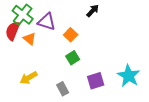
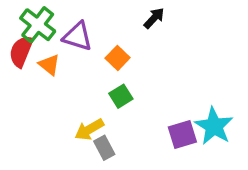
yellow arrow: (29, 78) -> (89, 129), moved
purple square: (96, 81) -> (182, 134), moved

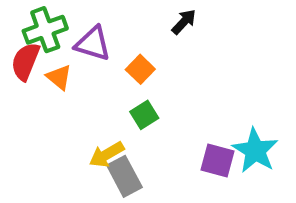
green cross: (38, 25) -> (45, 30), turned 32
purple square: (182, 134) -> (218, 160), turned 32
gray rectangle: (104, 148) -> (124, 176), size x1.4

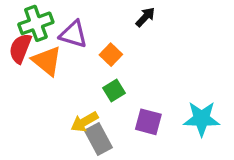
orange triangle: (59, 77) -> (47, 61), size x1.5
cyan star: (255, 151) -> (202, 119), turned -30
purple square: (218, 160) -> (148, 122), moved

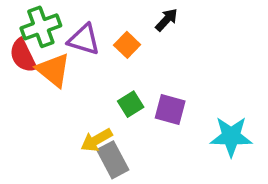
red semicircle: (20, 48) -> (23, 56), turned -48
orange square: (111, 55) -> (127, 45), moved
purple square: (148, 122) -> (170, 110), moved

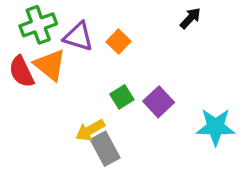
black arrow: (167, 20) -> (190, 18), moved
red semicircle: (23, 56) -> (21, 72), moved
purple square: (170, 110) -> (159, 102), turned 32

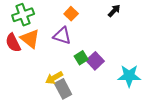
purple triangle: (78, 37) -> (62, 36), moved
orange square: (118, 42) -> (71, 14), moved
green square: (122, 97) -> (81, 58), moved

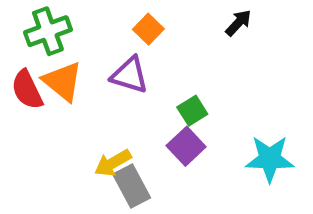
green square: (81, 58) -> (192, 111), moved
purple square: (95, 61) -> (186, 146), moved

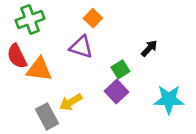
black arrow: (238, 23) -> (149, 48), moved
orange triangle: (63, 81) -> (39, 69), moved, turned -32
gray rectangle: (132, 186) -> (47, 116), moved

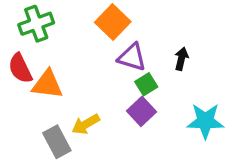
orange square: (93, 18) -> (113, 22), size x1.5
purple triangle: (81, 47) -> (132, 57), moved
black arrow: (149, 48) -> (181, 59), turned -30

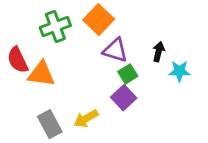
green cross: (36, 24) -> (55, 27), moved
cyan star: (205, 121) -> (179, 71), moved, size x0.7
yellow arrow: (86, 124) -> (86, 119), moved

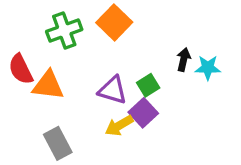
purple triangle: (115, 50) -> (113, 90), moved
cyan star: (179, 71) -> (208, 68), moved
yellow arrow: (86, 119) -> (119, 126), moved

